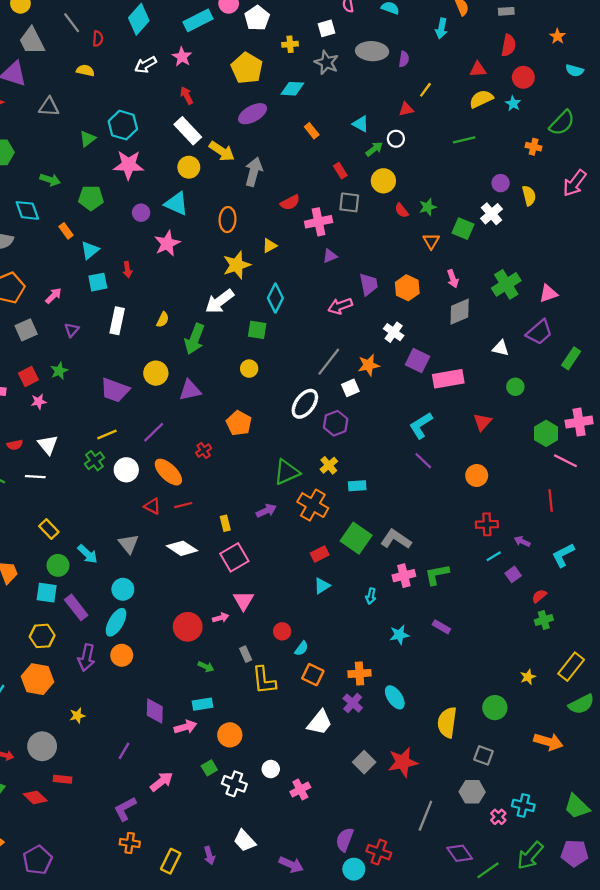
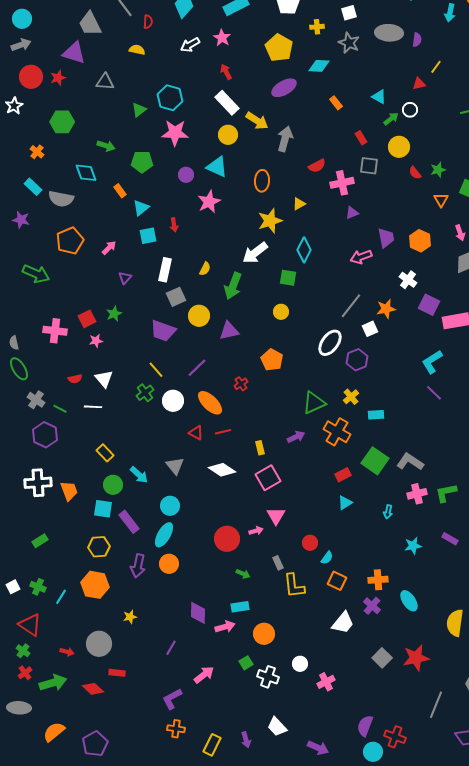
gray square: (26, 330) -> (176, 297), moved
yellow line: (107, 435) -> (156, 370), turned 72

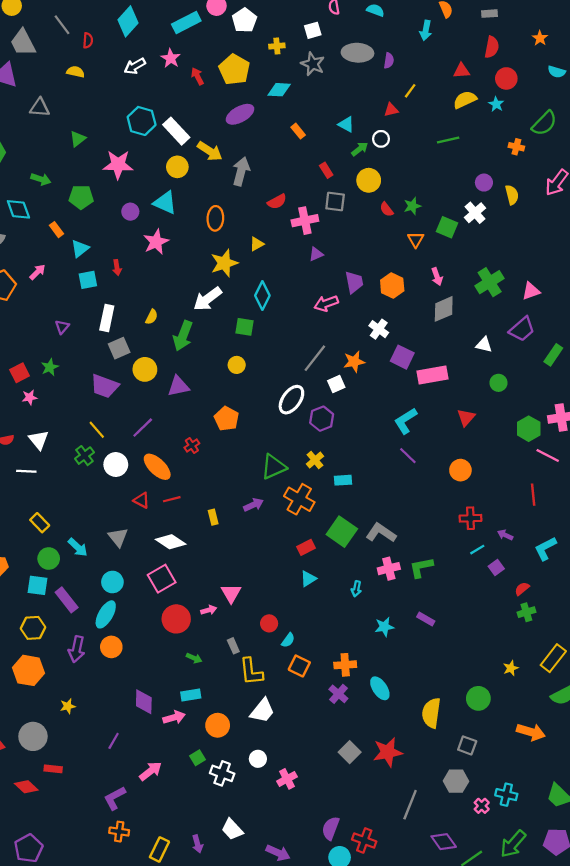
red arrow: (226, 72) -> (197, 76), moved
cyan hexagon: (170, 98) -> (142, 121), moved
pink arrow: (109, 248) -> (37, 272), moved
pink square: (268, 478) -> (162, 579), moved
white trapezoid: (343, 623) -> (262, 711), moved

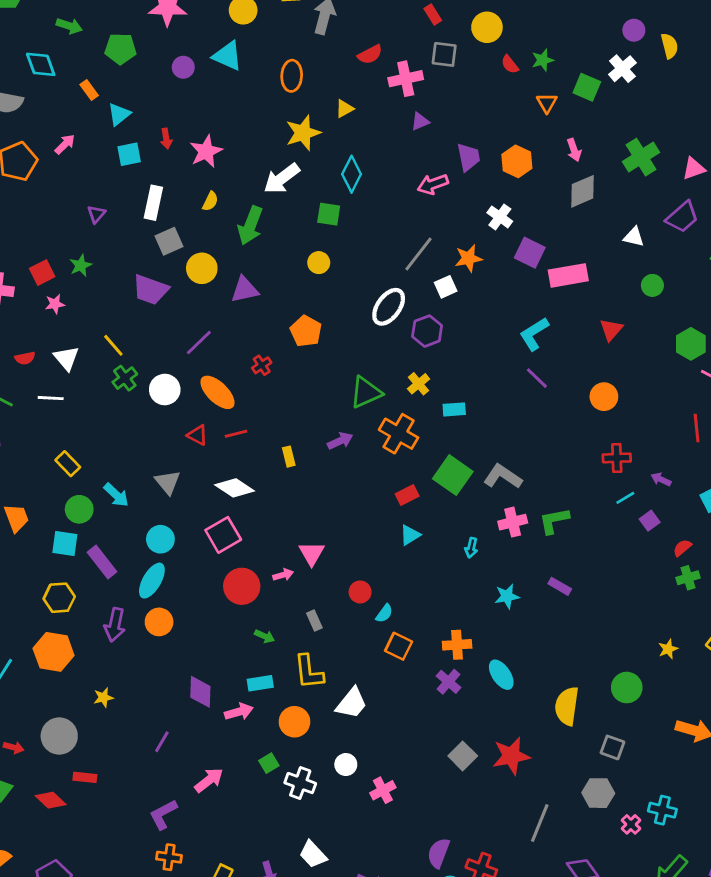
pink star: (156, 242) -> (206, 151), moved
yellow line: (97, 430) -> (113, 345), moved
yellow L-shape: (251, 672) -> (309, 672), moved

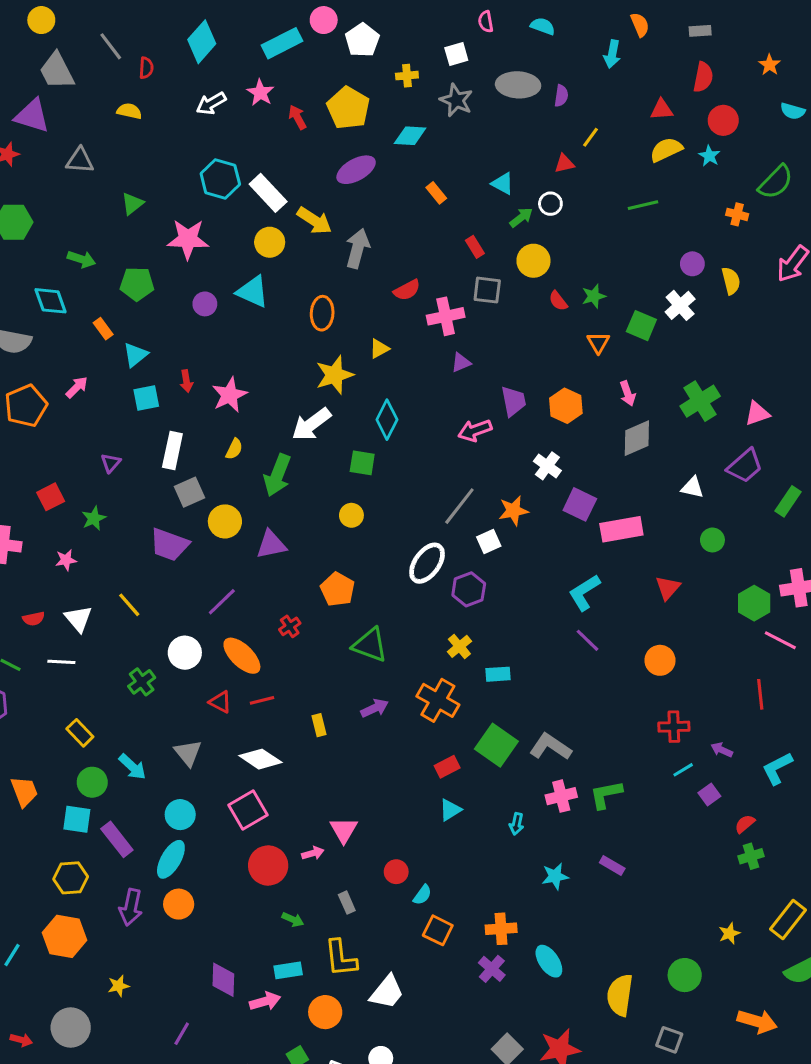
red square: (42, 273) -> (51, 497), moved
green cross: (125, 378) -> (142, 682), moved
green triangle: (366, 392) -> (370, 645), moved, turned 44

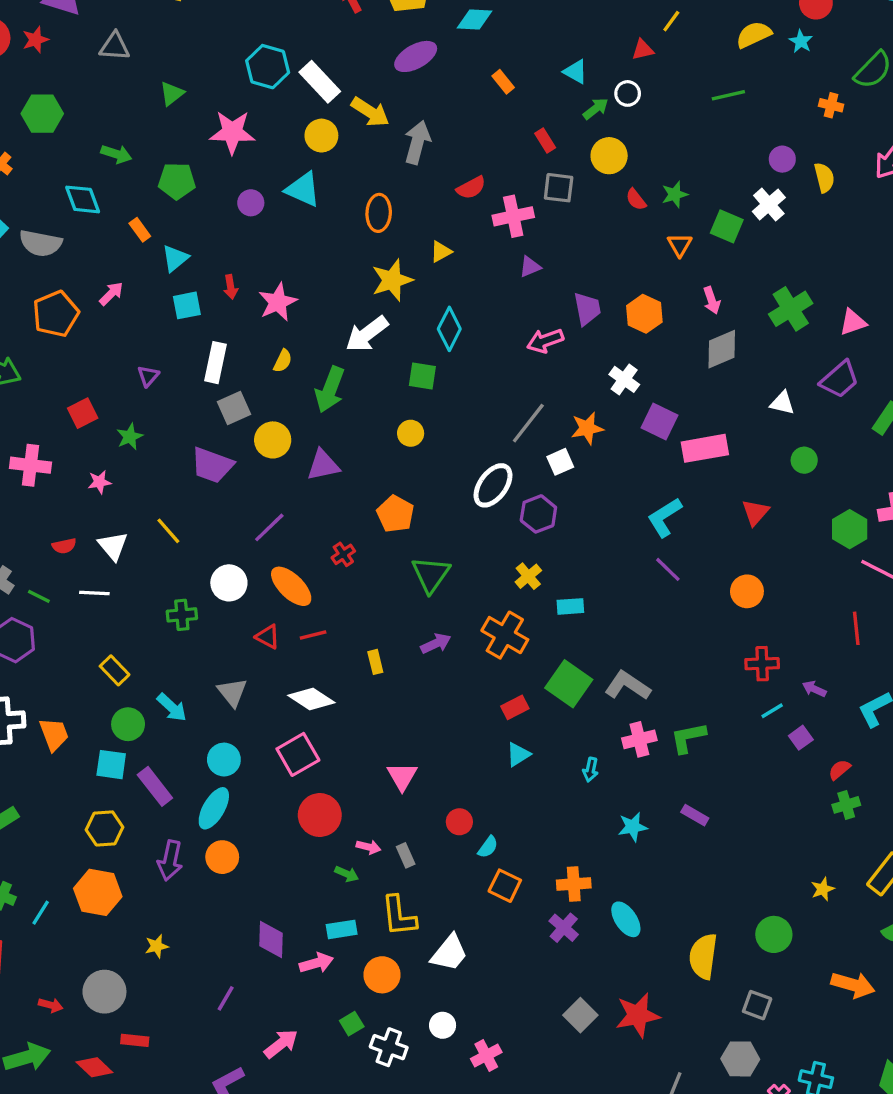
green triangle: (370, 645) -> (431, 575), turned 45
green cross: (142, 682) -> (182, 615), turned 32
pink arrow: (313, 853) -> (369, 847), moved, turned 30

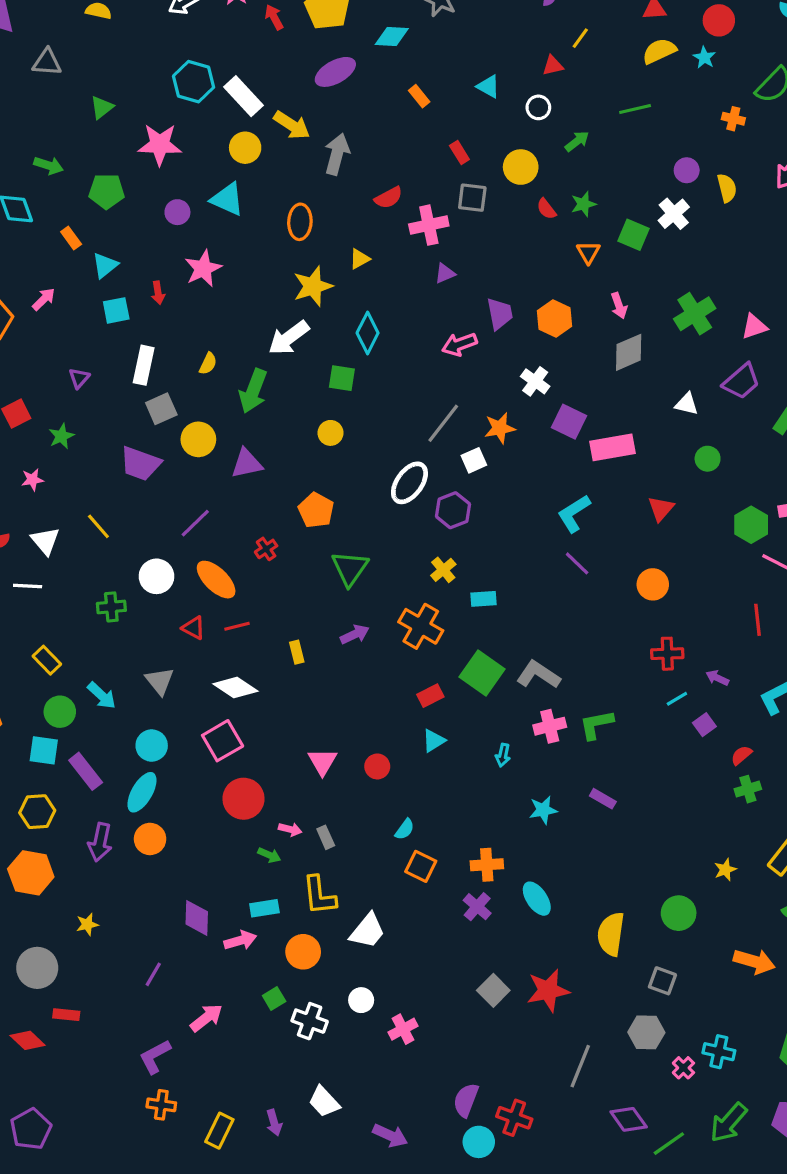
green arrow: (596, 109) -> (577, 141), moved
pink star: (278, 302) -> (203, 269), moved
red circle: (459, 822) -> (377, 766), moved

